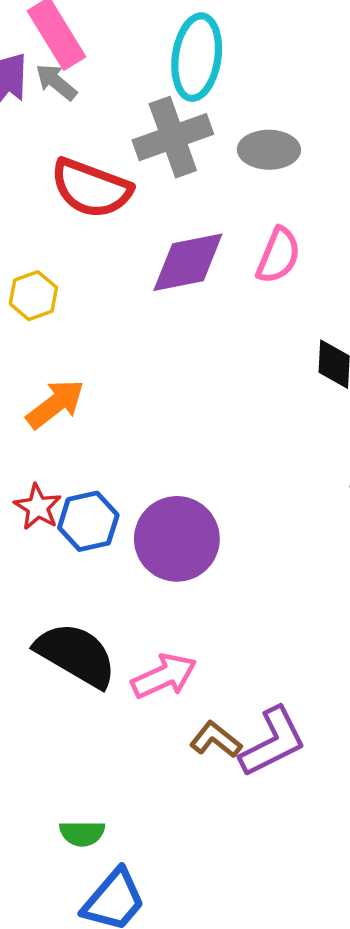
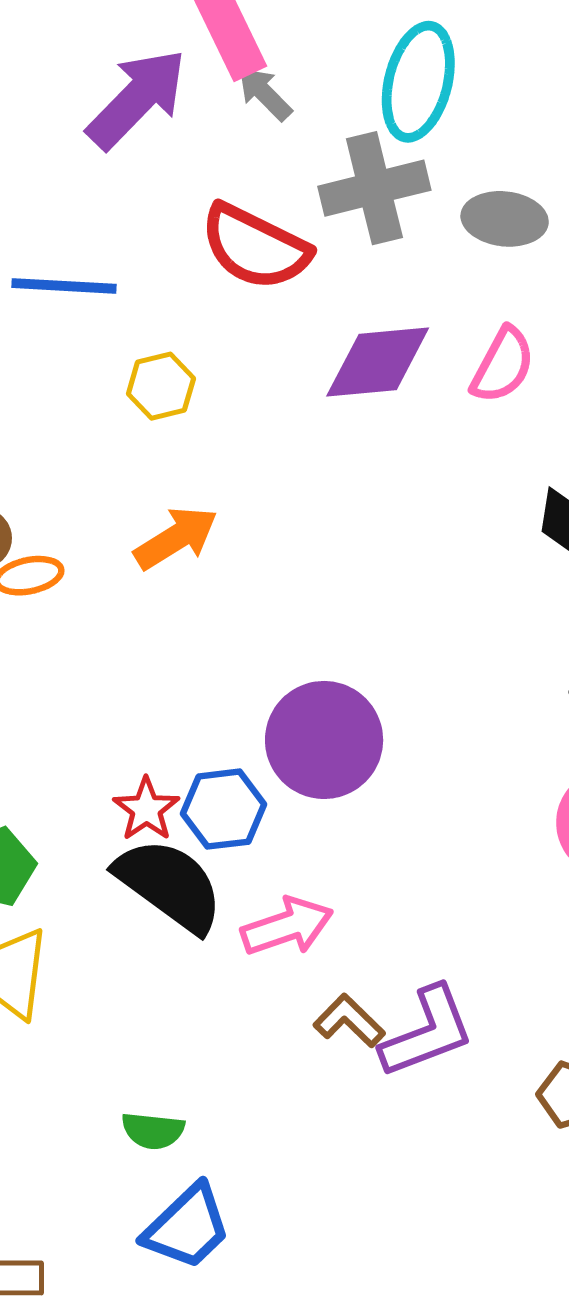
gray arrow: (56, 82) -> (265, 94), moved
red star: (38, 507) -> (146, 809), moved
blue hexagon: (88, 521) -> (224, 809), moved

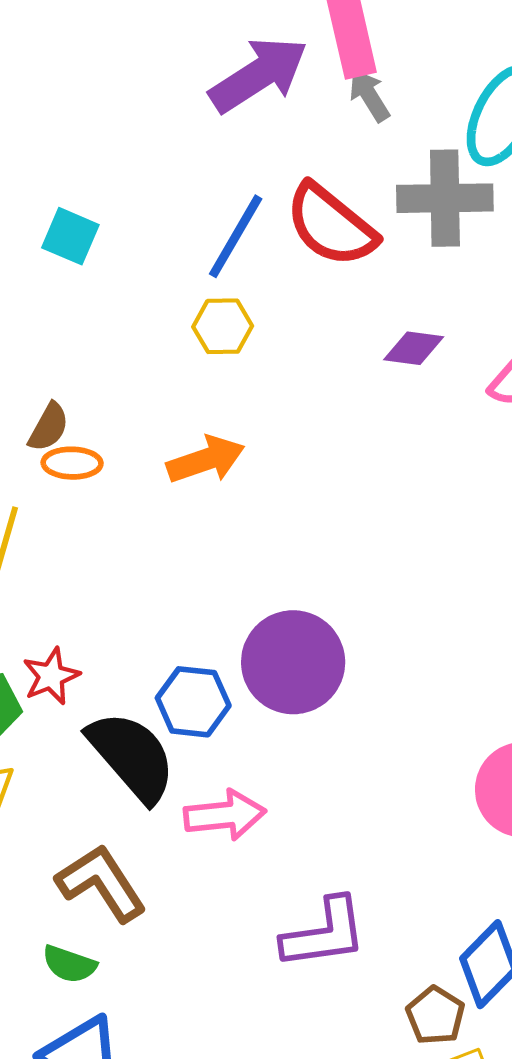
blue line: (64, 286) -> (236, 236), moved, turned -76
purple diamond: (378, 362) -> (414, 348), size x0.6
red star: (146, 809) -> (51, 676), moved
brown L-shape: (349, 1021) -> (101, 883), moved, size x1.5

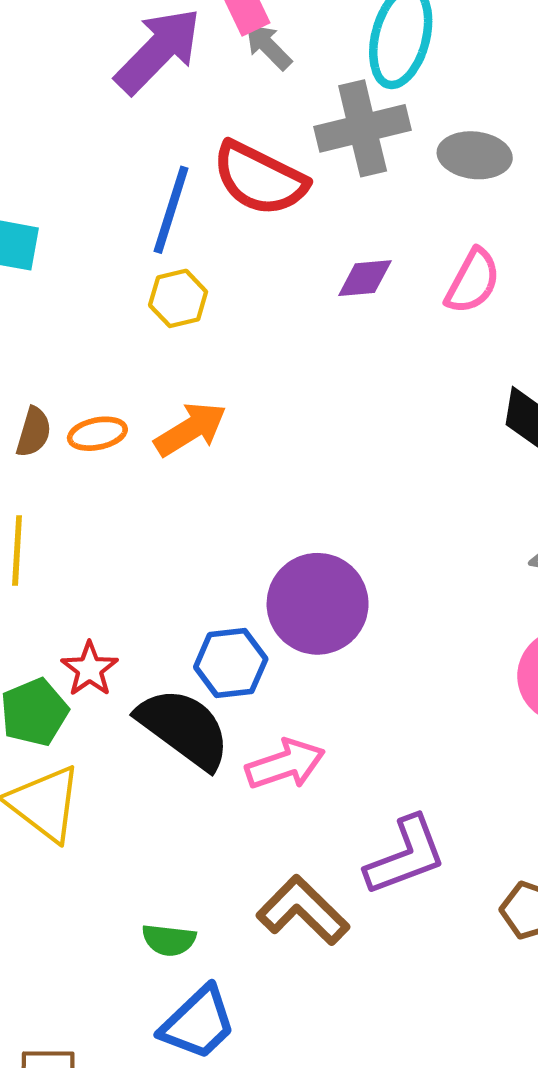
orange ellipse: (72, 463) -> (97, 434), moved
brown L-shape: (101, 883) -> (303, 910), moved

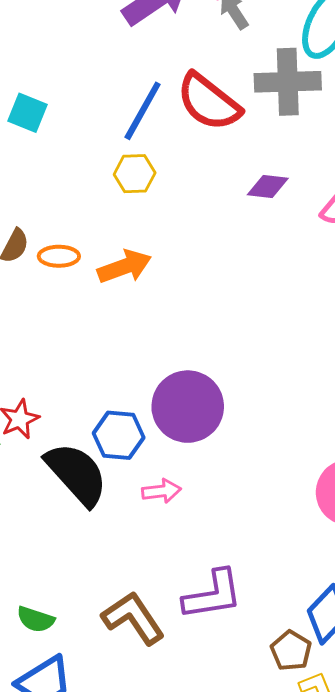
pink arrow: (285, 764) -> (161, 491), moved, size x0.7

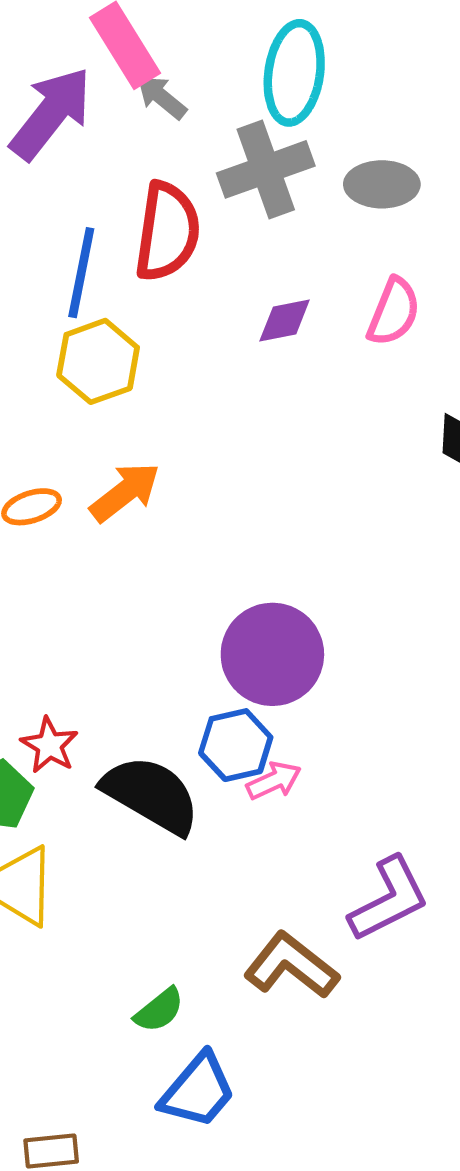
red semicircle: (209, 102) -> (167, 232), turned -102
yellow hexagon: (135, 174) -> (98, 361), size x1.4
blue hexagon: (119, 435) -> (236, 745), moved
green semicircle: (36, 619) -> (159, 1010), turned -39

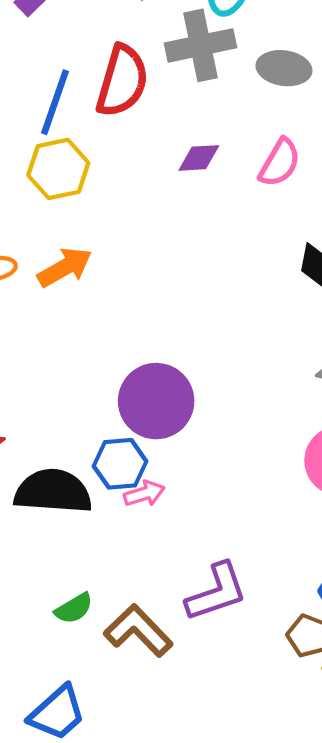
black semicircle: (151, 795) -> (53, 491), turned -34
green semicircle: (159, 1010) -> (74, 608), moved

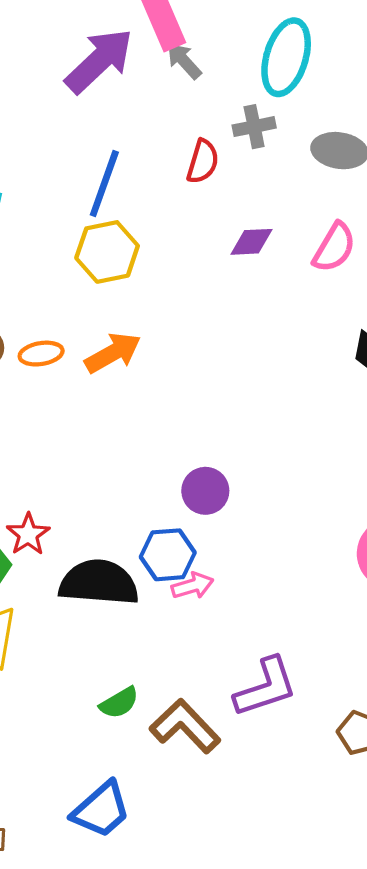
gray cross: (201, 45) -> (254, 127), size x0.6
red semicircle: (122, 81) -> (203, 162), moved, size x0.6
purple circle: (156, 401) -> (205, 491), size x0.6

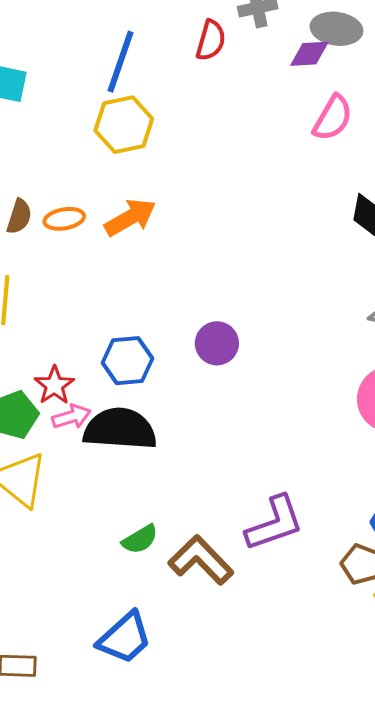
purple diamond: (251, 242) -> (309, 54), moved
blue hexagon: (168, 555) -> (127, 361), moved
pink arrow: (192, 586) -> (72, 417), moved

